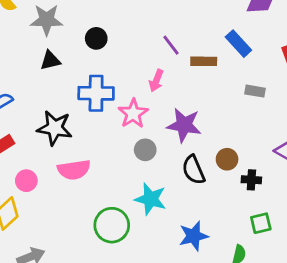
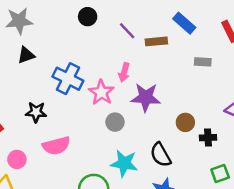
black circle: (96, 38) -> (88, 17), moved
pink arrow: (156, 81) -> (124, 72), moved
blue cross: (96, 93) -> (68, 79), turned 32
black star: (55, 128) -> (36, 112), size x0.7
black semicircle: (193, 170) -> (161, 155), moved

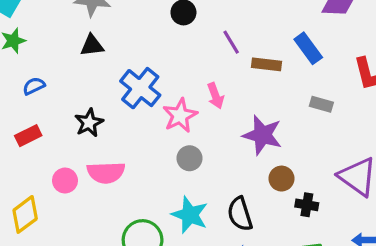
pink arrow: (124, 72) -> (216, 96), turned -48
purple star: (146, 97) -> (262, 135), moved
black star: (36, 112) -> (89, 123), turned 30
pink circle: (17, 159) -> (65, 181), moved

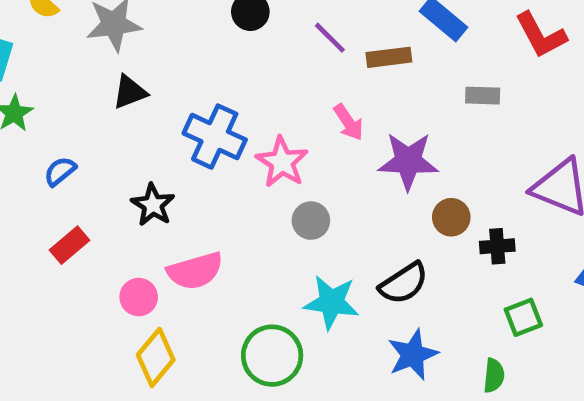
pink arrow: (216, 96) -> (348, 122), moved
yellow diamond: (25, 214) -> (156, 357), moved
black semicircle: (240, 214) -> (404, 283), turned -92

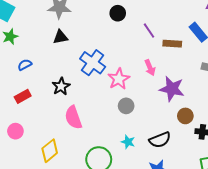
pink semicircle: (195, 271) -> (73, 118), turned 75
pink circle: (139, 297) -> (15, 131), moved
cyan star: (331, 302) -> (128, 142), size x0.6

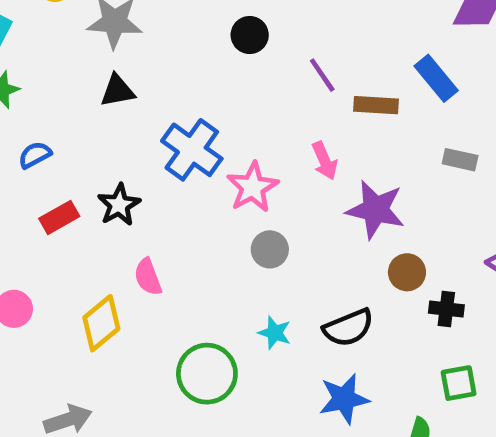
red rectangle: (23, 96) -> (59, 217), moved
pink semicircle: (73, 118) -> (148, 277), size x0.7
yellow diamond: (50, 151) -> (101, 323), moved

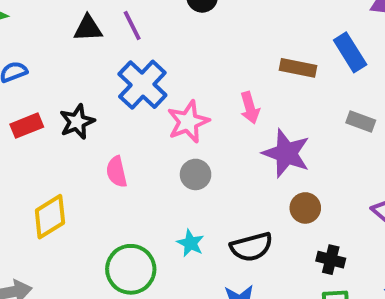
purple line: (322, 75) -> (132, 25), moved
pink semicircle: (148, 277) -> (117, 172), moved
black cross: (446, 309) -> (331, 260), moved

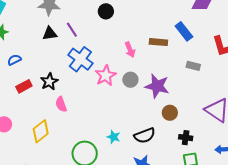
pink arrow: (250, 108) -> (130, 50), moved
pink semicircle: (117, 172) -> (61, 104), moved
gray circle: (196, 174) -> (130, 80), moved

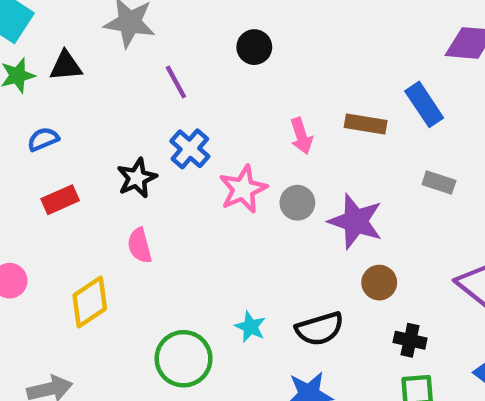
black triangle: (50, 34) -> (66, 66), moved
blue cross: (80, 59) -> (190, 149), size x0.7
black star: (49, 82) -> (137, 178), moved

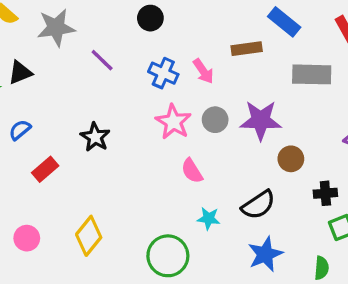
blue cross: (190, 149) -> (163, 73), moved
gray rectangle: (439, 182) -> (312, 74), size x1.6
pink semicircle: (140, 246) -> (192, 171), moved

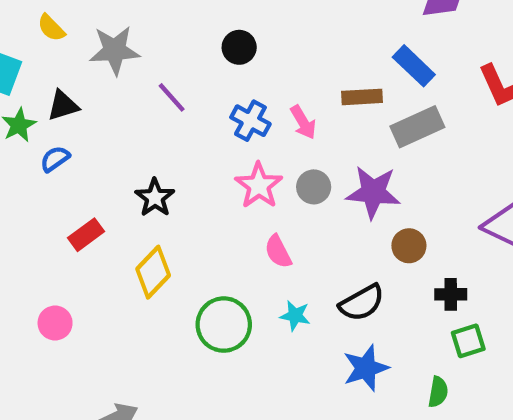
gray rectangle: (312, 74) -> (417, 127), moved, turned -30
blue semicircle: (20, 130) -> (55, 159), moved
yellow diamond: (89, 236) -> (153, 272), moved
green circle: (168, 256) -> (224, 325), moved

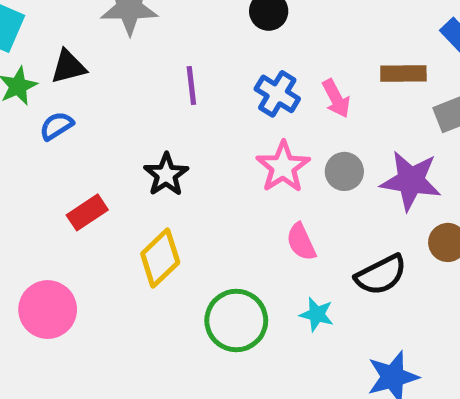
purple line: (172, 97) -> (191, 86), moved, turned 32
black semicircle: (362, 303) -> (381, 275), moved
pink circle: (55, 323) -> (48, 310), size x1.5

